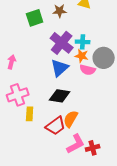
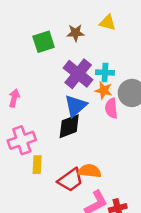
pink semicircle: (88, 70) -> (111, 108), turned 70
black diamond: (60, 96) -> (69, 126), moved, turned -30
orange semicircle: (71, 119) -> (90, 171), turned 66

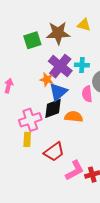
brown star: (76, 33) -> (58, 33), size x1.6
orange star: (104, 90) -> (47, 80), moved
pink cross: (22, 140) -> (30, 120), moved
orange semicircle: (90, 171) -> (74, 117), moved

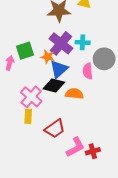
green square: (32, 40) -> (25, 51), moved
black diamond: (53, 108) -> (54, 86), turned 35
pink cross: (30, 120) -> (31, 97), turned -30

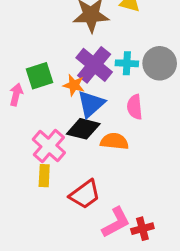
gray circle: (104, 59) -> (160, 63), moved

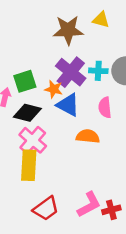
blue triangle: (91, 104) -> (68, 105), turned -50
black diamond: (83, 129) -> (27, 113), moved
yellow rectangle: (44, 176) -> (29, 165), size x1.6
red trapezoid: (85, 194) -> (46, 209), moved

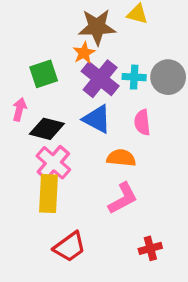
green square: (25, 81) -> (44, 74), moved
orange star: (54, 89) -> (84, 53), moved, turned 30
pink L-shape: (89, 205) -> (123, 198), moved

